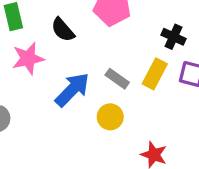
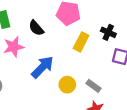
yellow rectangle: (155, 74) -> (81, 42), moved
gray rectangle: (117, 79) -> (94, 86), moved

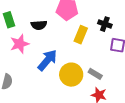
black semicircle: (36, 28) -> (39, 25), turned -49
yellow circle: (67, 85) -> (71, 75), size x1.5

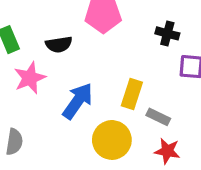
yellow rectangle: (81, 35) -> (132, 94), moved
yellow circle: (71, 75) -> (112, 140), moved

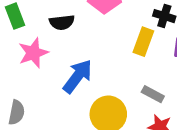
yellow rectangle: (132, 94) -> (143, 42), moved

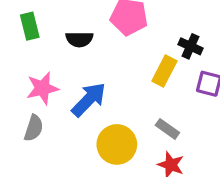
pink star: (33, 53) -> (42, 88), moved
gray semicircle: (16, 112) -> (34, 128), moved

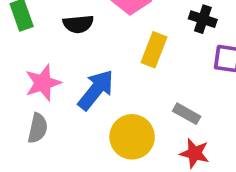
yellow rectangle: (164, 71) -> (154, 50), moved

